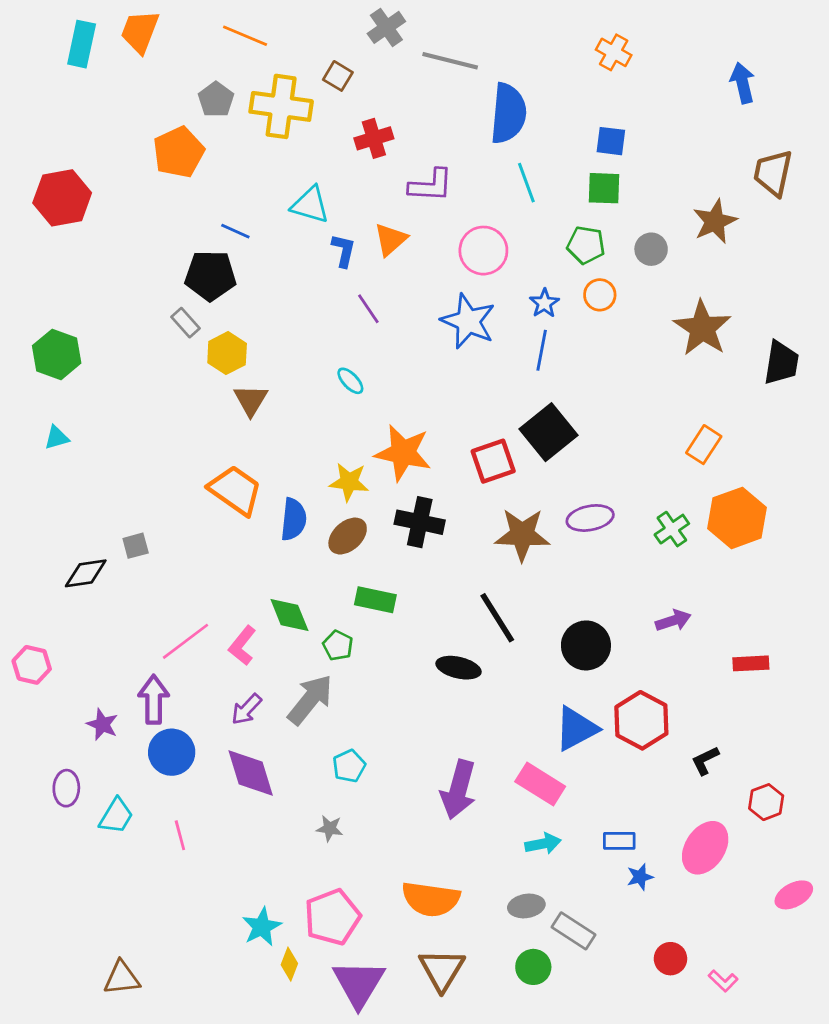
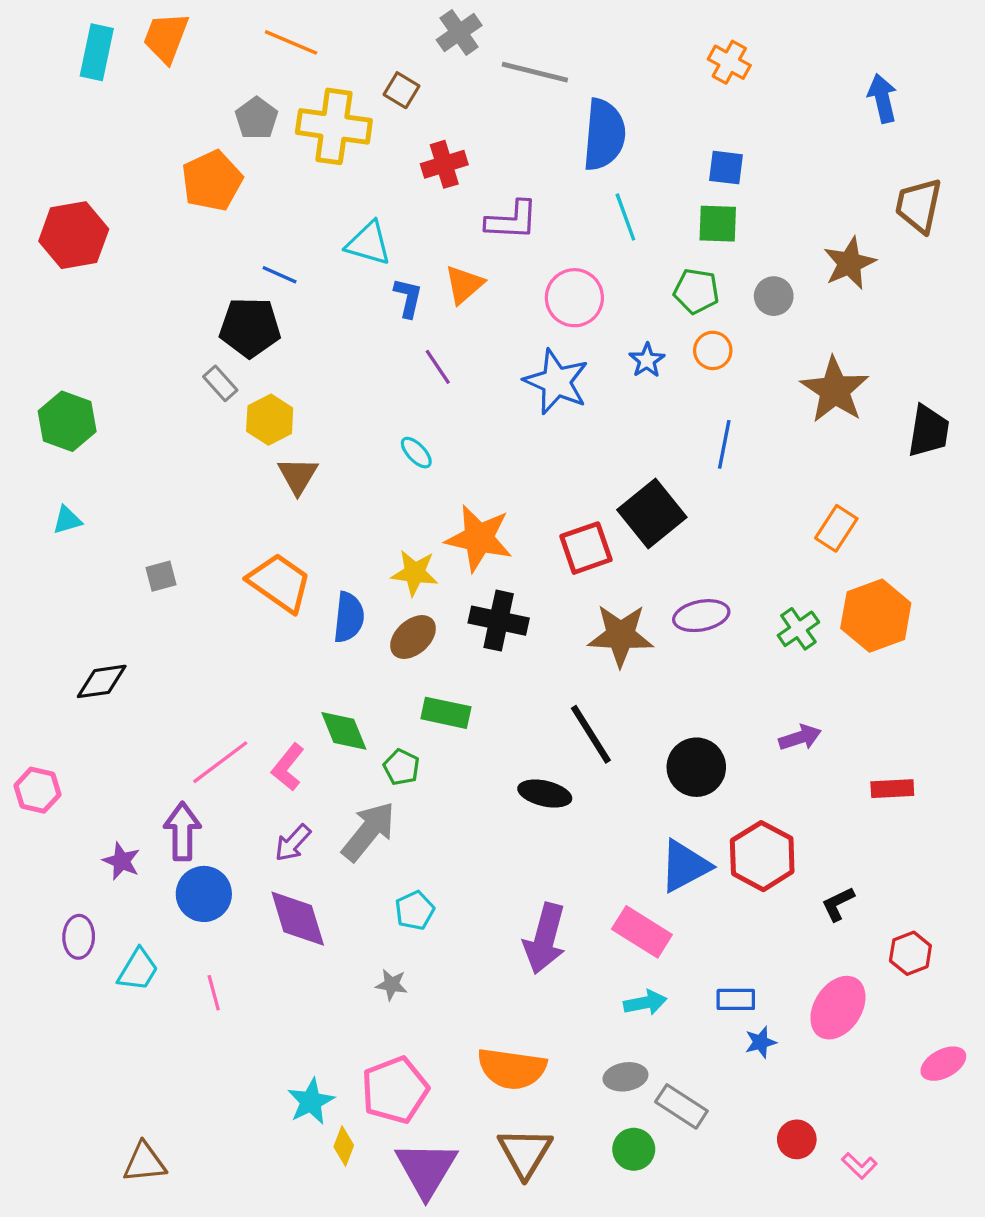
blue line: (542, 350) -> (724, 444), moved
gray square: (136, 546) -> (161, 576), moved

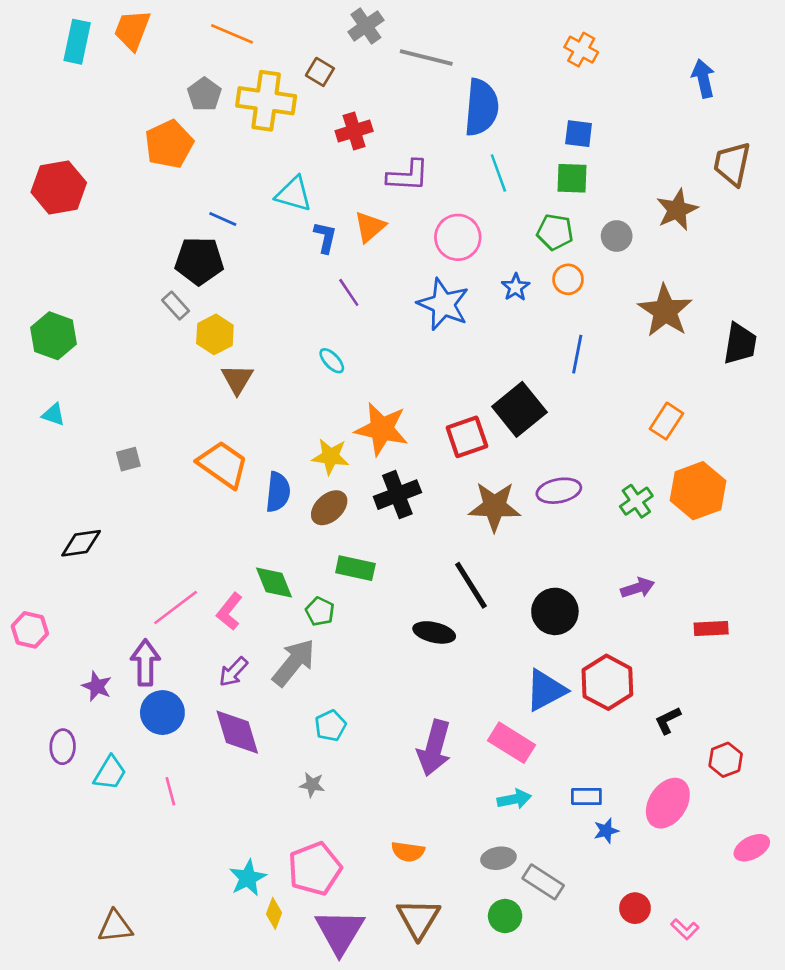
cyan triangle: (67, 520) -> (53, 415), turned 35
black cross: (499, 621) -> (397, 495), turned -33
orange semicircle: (512, 1069) -> (408, 852), size x0.6

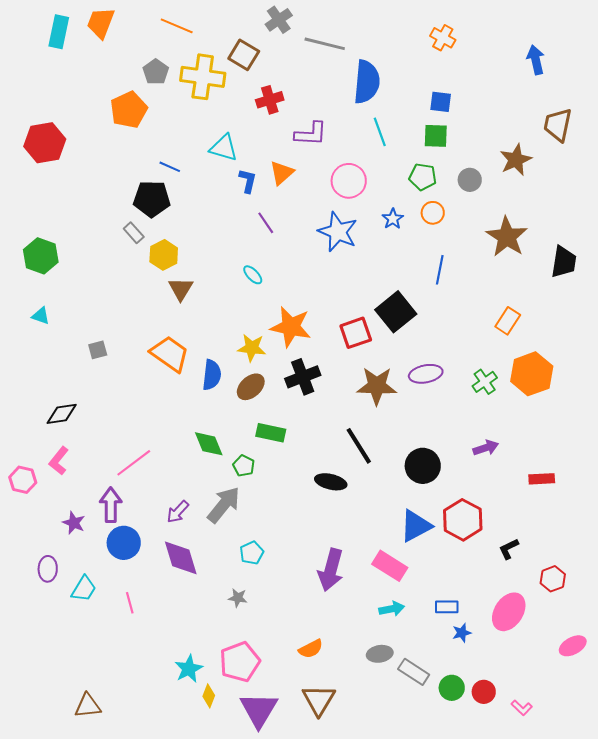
brown square: (320, 72) -> (244, 55), size x1.4
pink L-shape: (229, 611) -> (59, 461), moved
orange semicircle: (408, 852) -> (311, 649), turned -35
green circle: (505, 916) -> (452, 688), moved

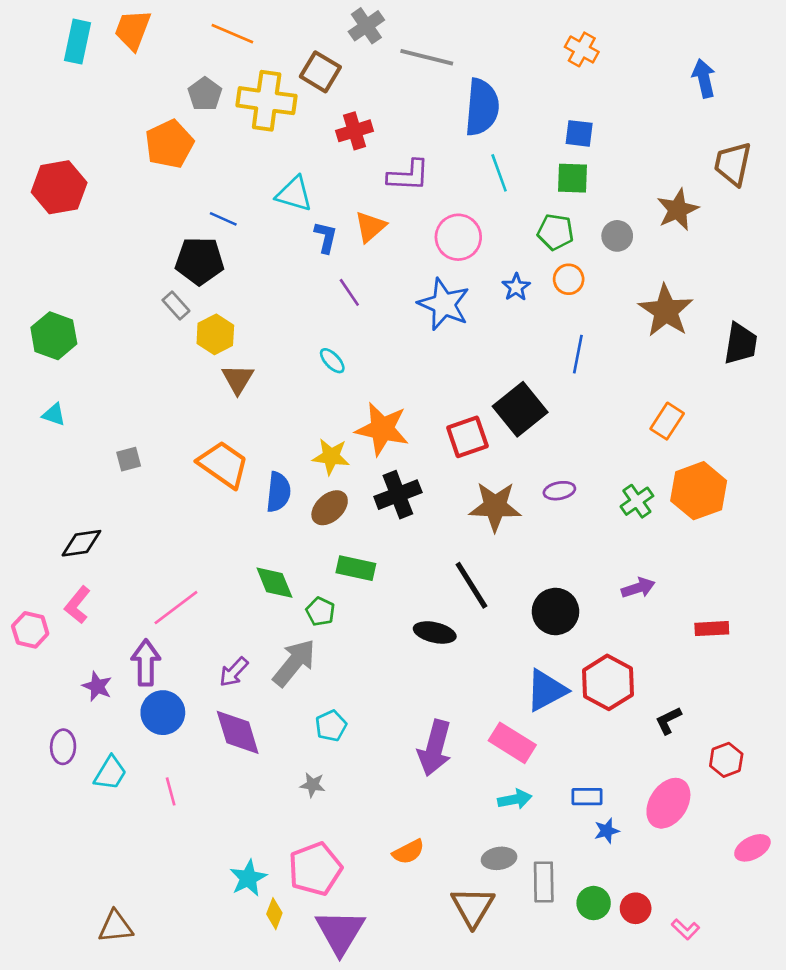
purple ellipse: (426, 374) -> (559, 491), size x0.7
gray rectangle: (414, 672) -> (544, 882), turned 56
brown triangle: (319, 700) -> (473, 907), moved

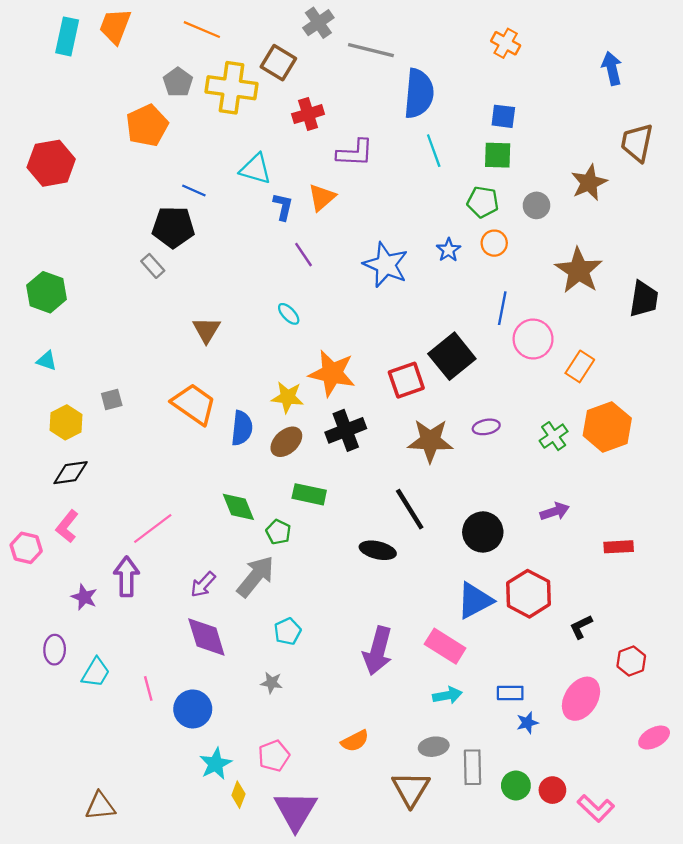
pink circle: (458, 237) -> (533, 339), moved
yellow hexagon: (215, 334) -> (66, 422), moved
blue circle: (163, 713) -> (193, 709), moved
pink pentagon: (315, 869) -> (274, 756), size x0.7
pink L-shape: (685, 929) -> (596, 808), size x1.5

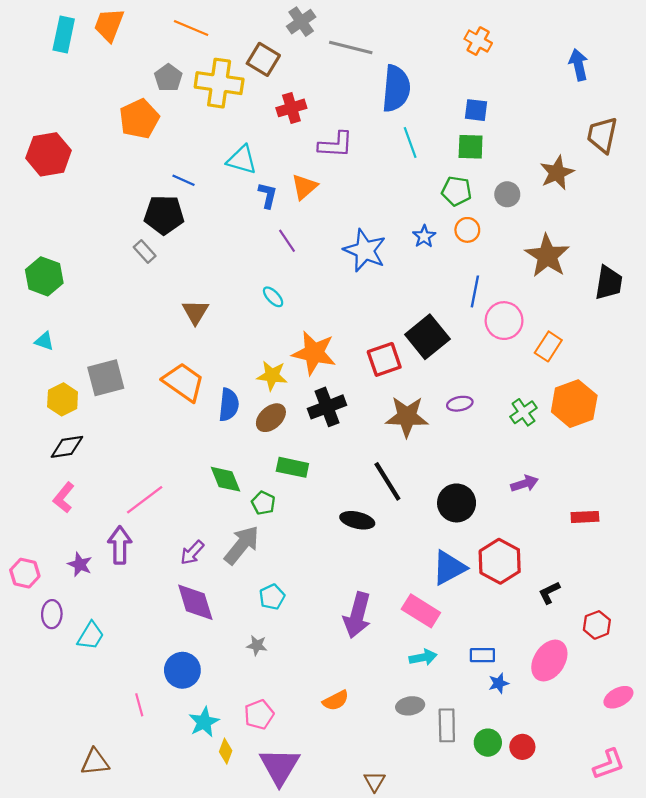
gray square: (112, 400) -> (106, 378), size x1.8
pink hexagon: (26, 548) -> (25, 573), moved
pink line: (148, 688) -> (139, 705), moved
brown triangle: (411, 789) -> (375, 781), moved, size x0.6
pink L-shape: (596, 808) -> (609, 764), moved, turned -64

